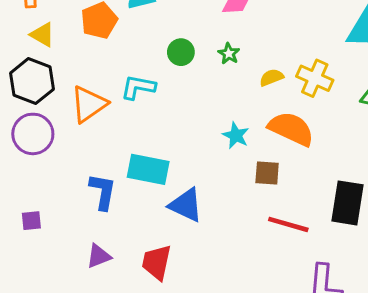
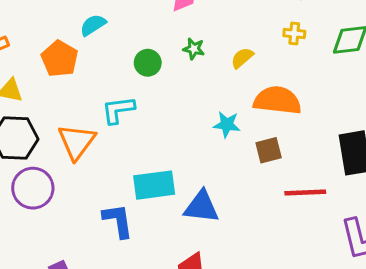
yellow cross: (315, 78) -> (294, 34), moved, size x0.6

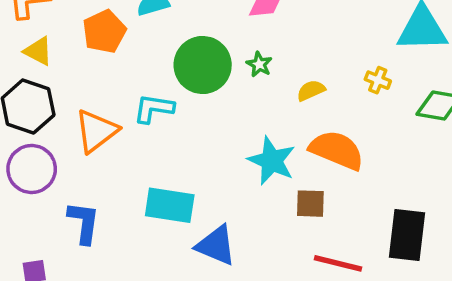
green circle: (148, 63) -> (203, 65), size x1.8
cyan star: (227, 124) -> (272, 161), size x1.5
blue L-shape: (118, 221) -> (84, 223), moved

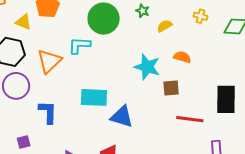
yellow triangle: (38, 51) -> (23, 22), moved
green star: (259, 64) -> (143, 11), moved
orange semicircle: (337, 150) -> (182, 57), size x0.6

